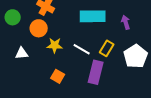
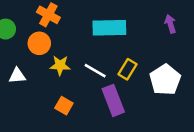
purple arrow: (126, 22) -> (170, 24), moved
purple rectangle: (96, 72) -> (113, 100), turned -35

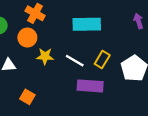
purple rectangle: (113, 100) -> (90, 86), turned -65
orange square: (64, 106) -> (27, 97), moved

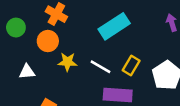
cyan rectangle: (87, 24) -> (114, 26), turned -32

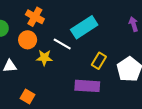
white line: (101, 67) -> (62, 44), moved

